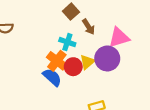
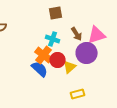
brown square: (71, 12) -> (56, 13), turned 32
brown arrow: (88, 27) -> (77, 34), moved
yellow triangle: (87, 62) -> (70, 67), moved

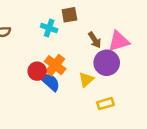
cyan cross: (53, 39) -> (49, 28), moved
red circle: (58, 60) -> (37, 71), moved
yellow rectangle: (78, 94) -> (105, 104), moved

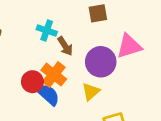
brown square: (69, 15) -> (98, 13), moved
brown arrow: (95, 40) -> (65, 46), moved
purple circle: (107, 63) -> (101, 62), moved

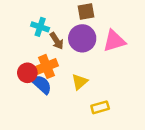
purple circle: (101, 62) -> (82, 38), moved
orange cross: (54, 75) -> (46, 66), turned 30

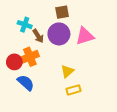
yellow triangle: (80, 82) -> (67, 71), moved
blue semicircle: (41, 84) -> (26, 83), moved

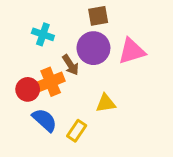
brown arrow: (38, 36) -> (71, 65), moved
yellow triangle: (67, 71) -> (106, 103), turned 32
yellow rectangle: (73, 90) -> (77, 131), moved, turned -40

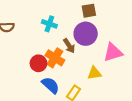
pink triangle: (132, 51) -> (113, 52), moved
orange cross: (51, 82) -> (55, 58), turned -36

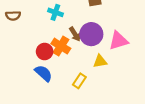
purple circle: (86, 34) -> (91, 34), moved
blue semicircle: (51, 85) -> (43, 73), moved

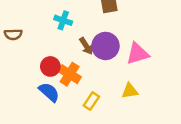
brown semicircle: (13, 16) -> (13, 34), moved
orange cross: (61, 46) -> (70, 74), moved
yellow triangle: (100, 61) -> (130, 91), moved

